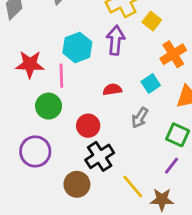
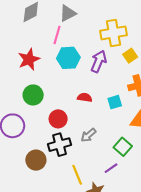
red star: (30, 64) -> (29, 59), turned 30
pink line: (61, 76) -> (57, 35), moved
gray arrow: (140, 118) -> (88, 135), moved

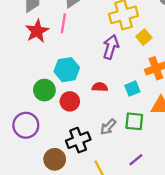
cyan hexagon: (68, 58) -> (67, 70), moved
red star: (29, 59) -> (37, 31), moved
red circle: (58, 119) -> (70, 101), moved
green square: (123, 147) -> (134, 121), moved, turned -30

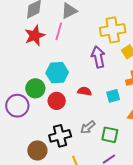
purple arrow: (111, 47) -> (98, 57), turned -35
green square: (134, 121) -> (110, 135), moved
purple circle: (26, 125) -> (17, 106), moved

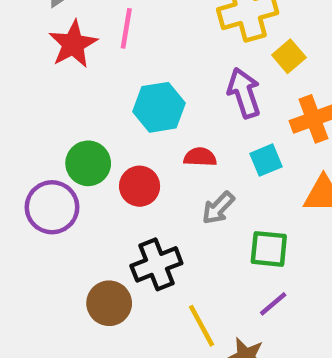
purple arrow: (98, 57) -> (244, 93), moved
cyan hexagon: (57, 73) -> (159, 107), moved
gray arrow: (88, 127) -> (218, 208), moved

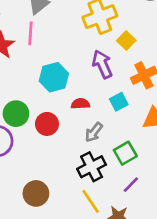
green square: (269, 249) -> (125, 153), turned -30
black cross: (156, 264) -> (92, 167), moved

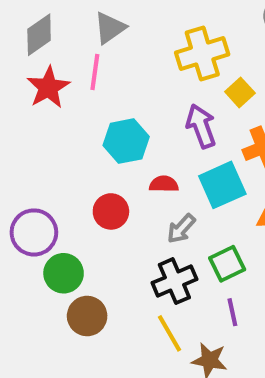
cyan square: (119, 102) -> (222, 185), size x1.6
green circle: (16, 114) -> (64, 273), moved
purple line: (131, 185) -> (232, 312), turned -60

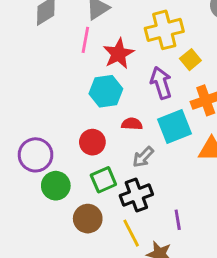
red star: (48, 87) -> (118, 54), moved
green square: (227, 264) -> (103, 180), moved
brown circle: (87, 316) -> (88, 219), moved

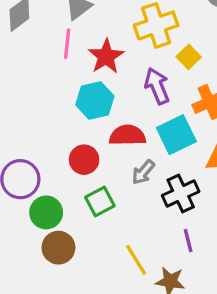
red semicircle: (132, 124) -> (127, 135), size x1.5
black cross: (136, 195) -> (181, 193), moved
brown circle: (88, 219) -> (58, 248), moved

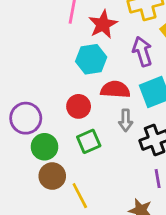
gray arrow: (143, 172) -> (126, 120), turned -45
yellow line: (136, 260) -> (80, 196), moved

